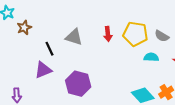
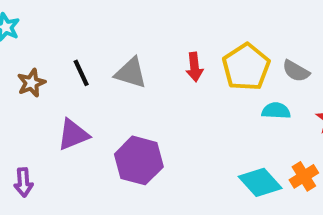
brown star: (24, 28) -> (31, 83), moved
yellow pentagon: (135, 34) -> (246, 67), turned 30
black line: (50, 49) -> (81, 73), moved

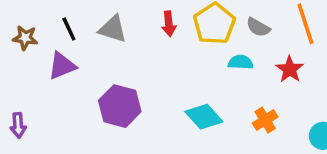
brown star: (31, 83) -> (25, 38), turned 30
purple triangle: (73, 135) -> (62, 66), moved
cyan diamond: (260, 182) -> (204, 117), moved

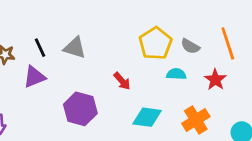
red arrow: (169, 24) -> (122, 81), moved, turned -36
cyan diamond: (204, 117) -> (147, 117), turned -40
orange cross: (265, 120) -> (196, 120), size x1.4

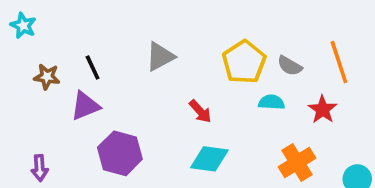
gray triangle: (75, 48) -> (160, 57), moved, turned -45
purple hexagon: (80, 109) -> (120, 153), moved
cyan diamond: (147, 117) -> (209, 159), moved

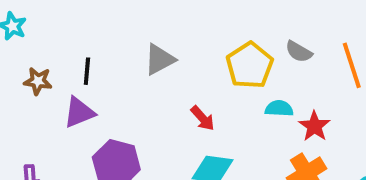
gray semicircle: (290, 66) -> (299, 52), moved
black line: (93, 68) -> (87, 71), turned 30
red star: (323, 110) -> (314, 126), moved

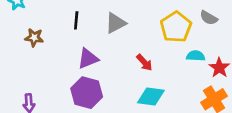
black line: (87, 71) -> (76, 20), moved
purple triangle: (79, 112) -> (88, 59), moved

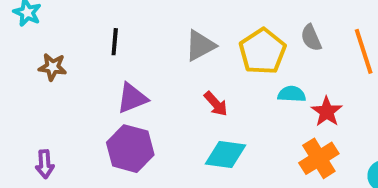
gray semicircle: (209, 18) -> (311, 38), turned 36
gray triangle: (116, 23) -> (200, 46), moved

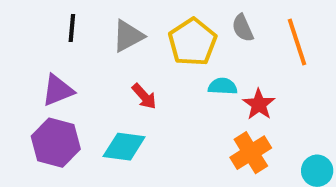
black line: (115, 42) -> (72, 28), moved
cyan diamond: (226, 154) -> (124, 147), moved

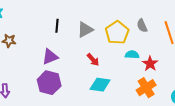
cyan diamond: (124, 147) -> (100, 85), moved

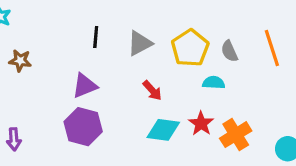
gray semicircle: (142, 26) -> (229, 51), moved
red star: (150, 64) -> (201, 124), moved

